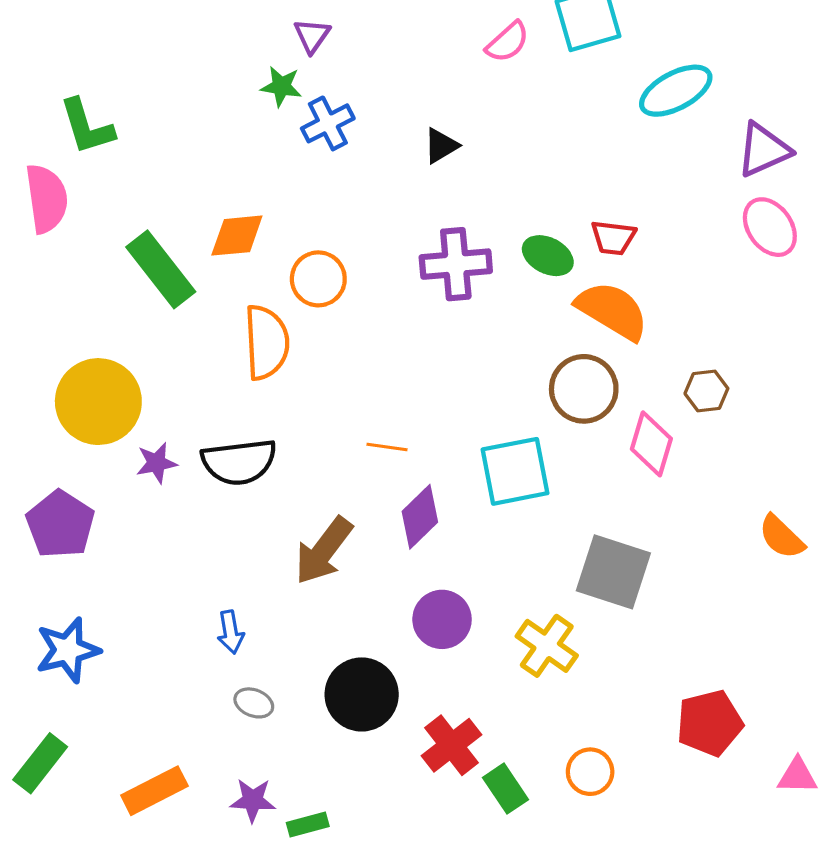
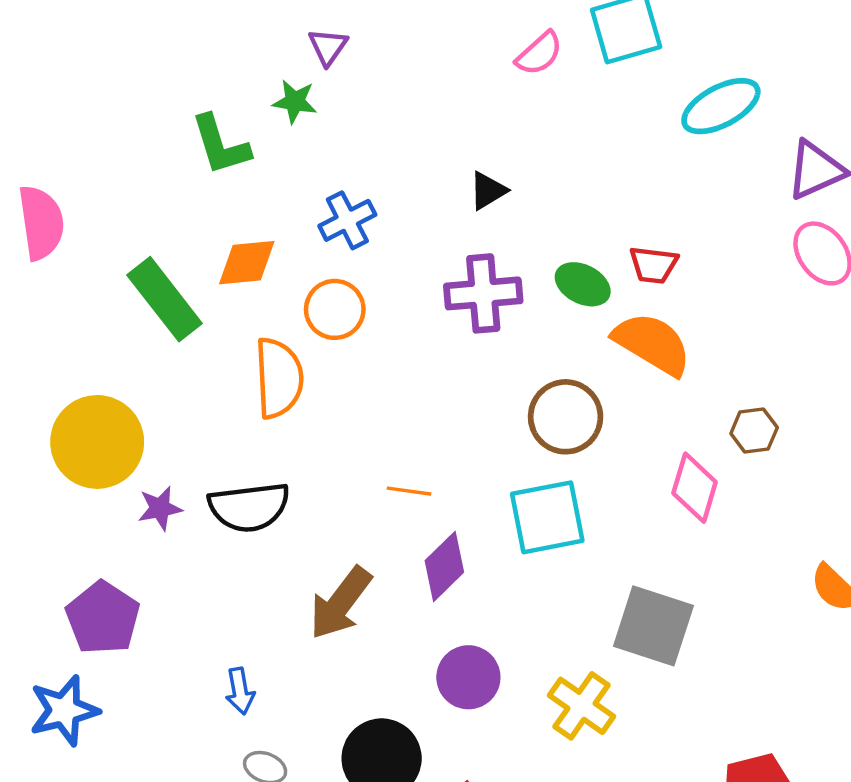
blue cross: (328, 123) -> (347, 220), moved
green L-shape: (87, 127) -> (221, 145), moved
black triangle: (441, 146) -> (488, 191), moved
brown circle: (584, 389) -> (566, 417), moved
purple pentagon: (60, 524) -> (103, 618), moved

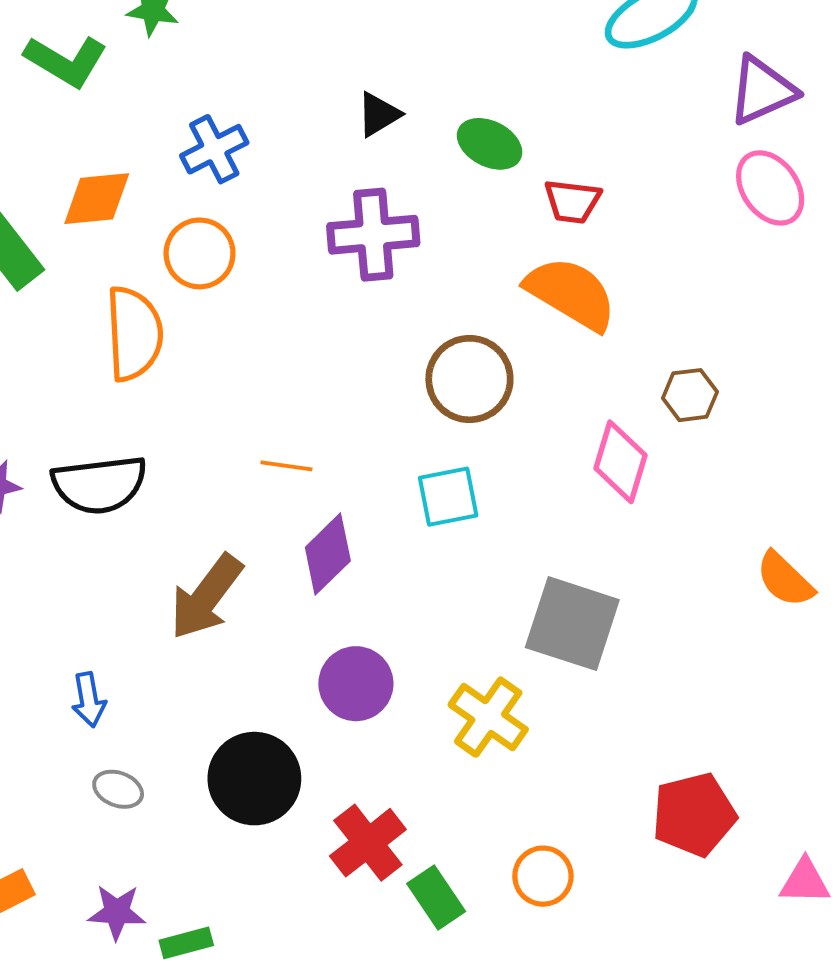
green L-shape: (221, 145) -> (66, 61), turned -42
green ellipse: (583, 284) -> (490, 144), moved
cyan square: (547, 517) -> (448, 497), size x0.7

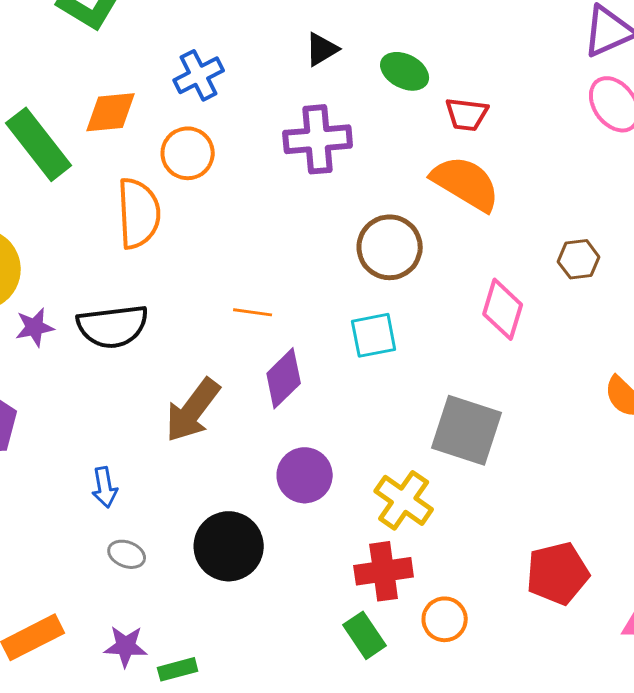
brown hexagon: (690, 395) -> (579, 259), moved
red cross: (368, 843) -> (384, 571), moved, turned 30

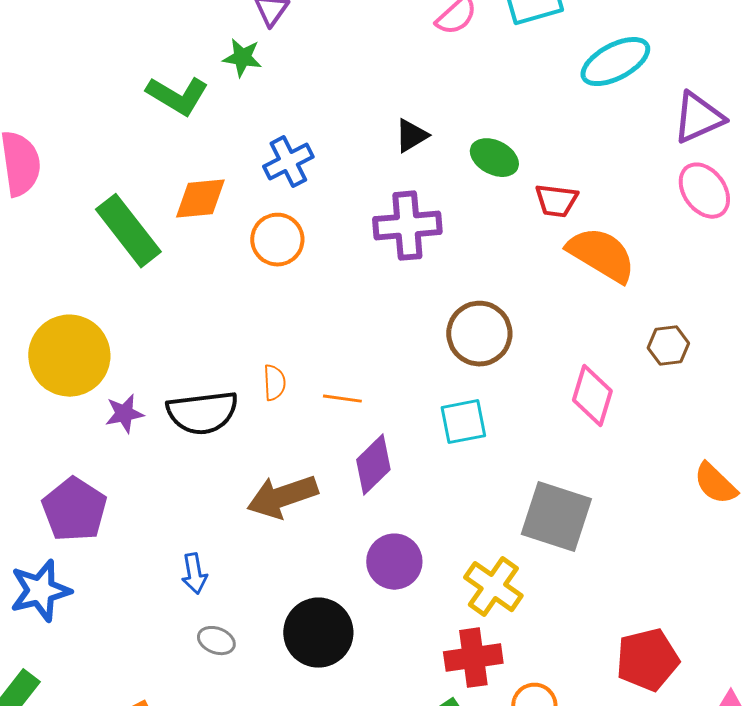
orange semicircle: (466, 183) -> (601, 255), moved
orange semicircle: (139, 213) -> (274, 383), moved, size x0.5
brown arrow: (193, 410) -> (282, 497), turned 34

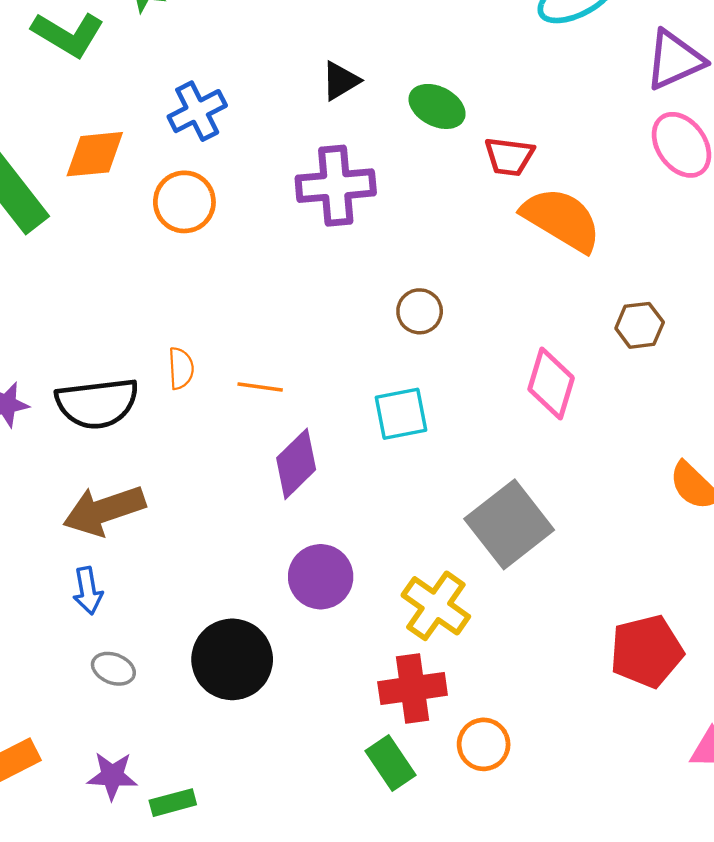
brown circle: (479, 334) -> (420, 311), size x0.6
brown arrow: (282, 497) -> (104, 510), moved
gray square: (556, 517) -> (509, 524), turned 34
red pentagon: (647, 660) -> (647, 651), moved

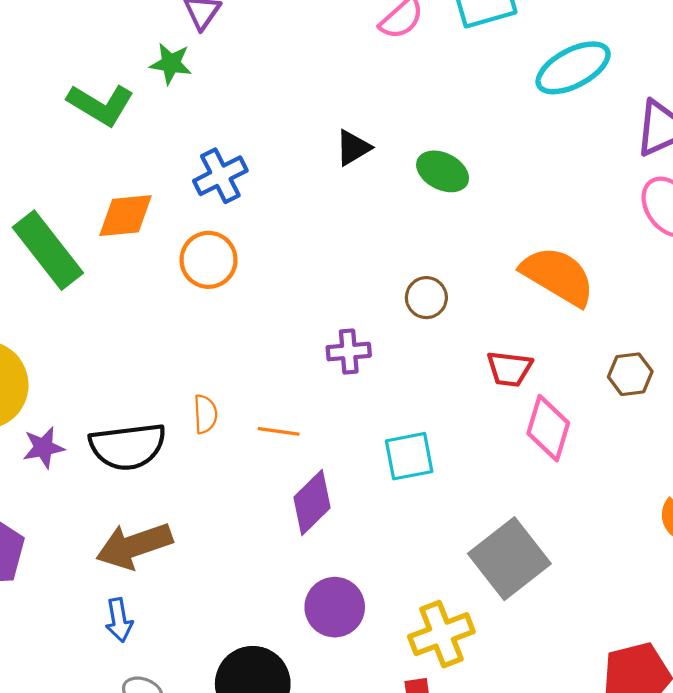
red trapezoid: (509, 157) -> (509, 369), moved
purple cross: (336, 186) -> (349, 352), moved, size x0.6
brown circle: (420, 311) -> (426, 298), moved
yellow cross: (436, 606) -> (441, 634), turned 34

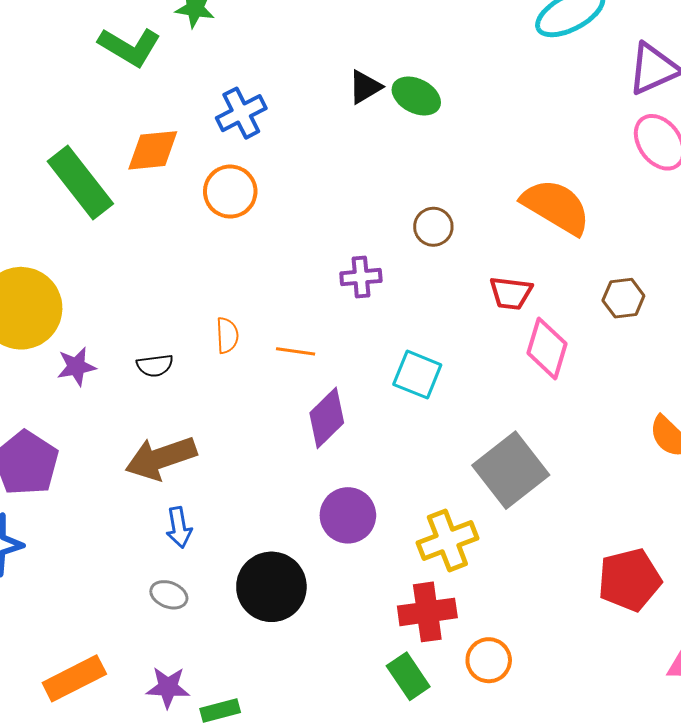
green ellipse: (443, 171) -> (416, 96), moved
black semicircle: (128, 446) -> (155, 366), size x0.5
cyan square: (409, 456) -> (417, 375), turned 33
blue arrow: (119, 620) -> (179, 527), moved

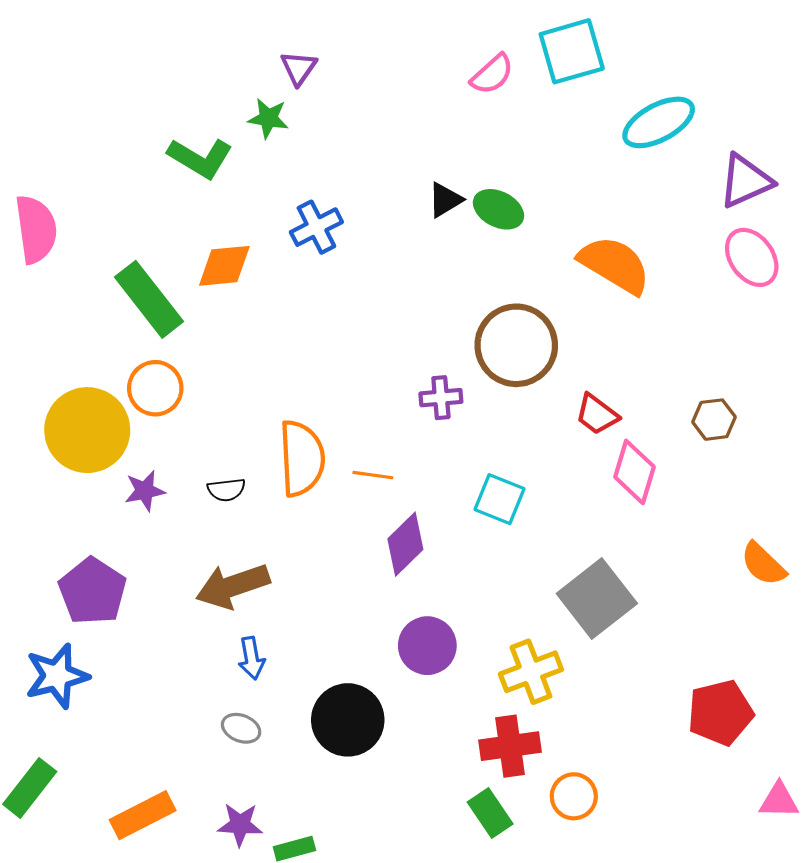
orange circle: (230, 192) -> (155, 388), moved
orange semicircle: (556, 207) -> (615, 265), moved
brown circle: (433, 227) -> (516, 345), size x2.0
red trapezoid: (511, 293) -> (597, 414), turned 30
orange semicircle: (227, 335) -> (302, 458), size x2.0

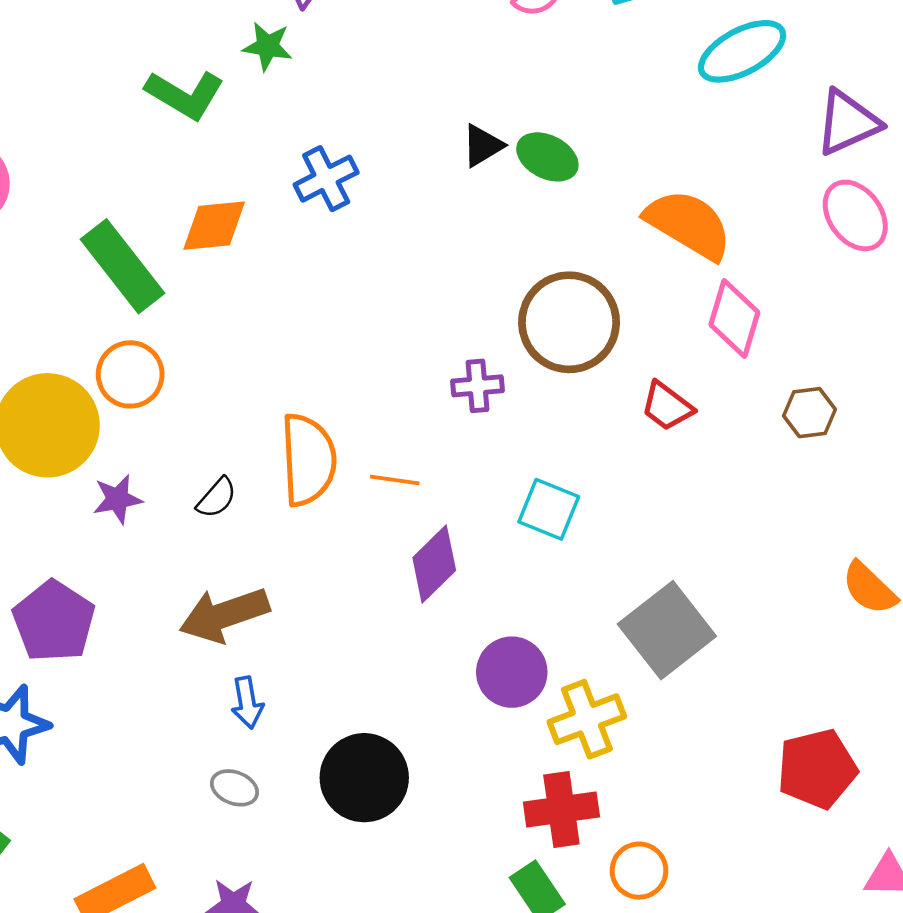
pink diamond: (635, 472) -> (734, 318), moved
black semicircle: (226, 490) -> (217, 498), turned -42
purple circle: (427, 646) -> (512, 672), moved

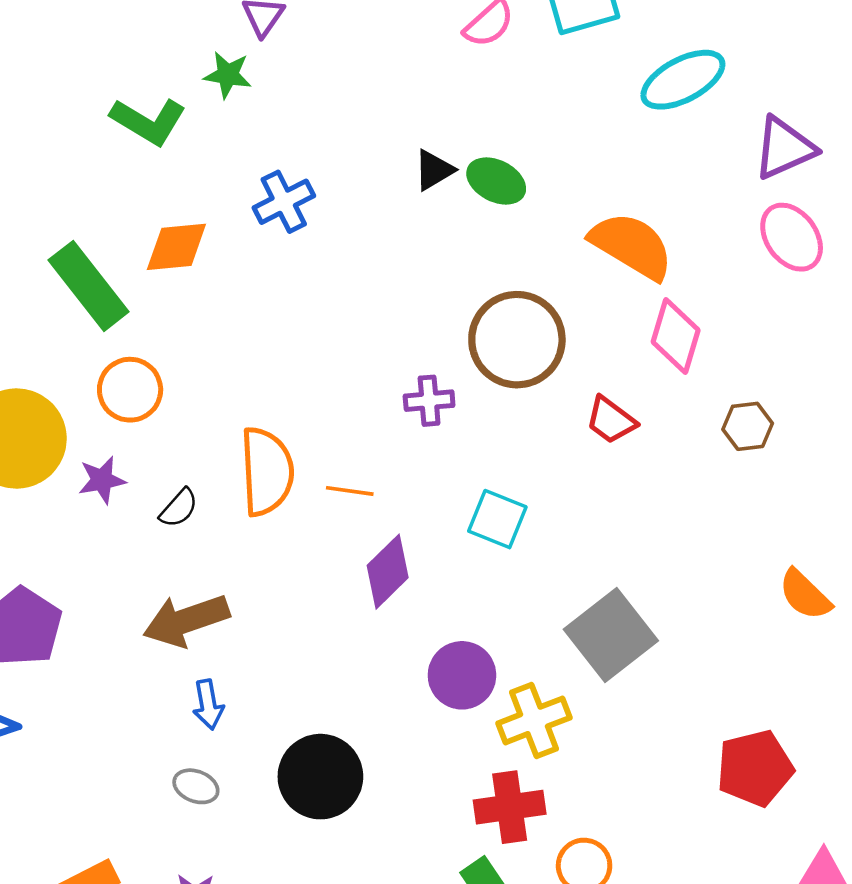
orange circle: (130, 374) -> (130, 390), moved
purple star: (117, 499) -> (102, 480), moved

